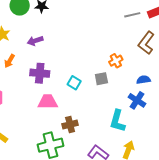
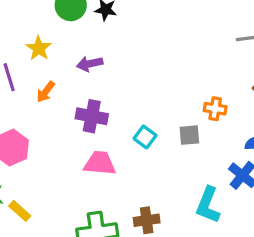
orange cross: (116, 61) -> (215, 109), turned 32
brown cross: (70, 125) -> (147, 220), moved

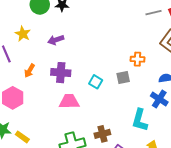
orange arrow: (46, 92) -> (30, 71), moved

